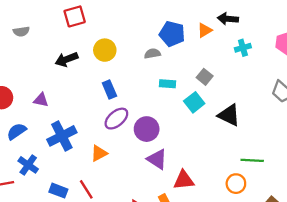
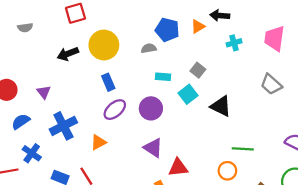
yellow circle: (105, 50) -> (104, 45), size x1.4
purple triangle: (41, 100) -> (44, 92), turned 40
purple circle: (147, 129) -> (151, 108), moved

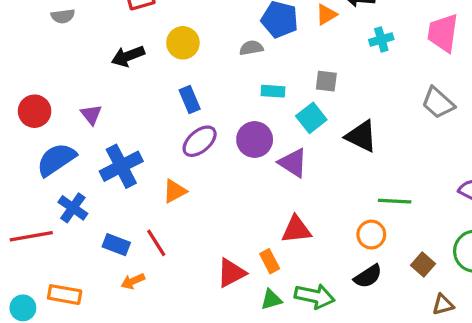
yellow circle: (104, 45) -> (183, 43), size x0.7
gray square: (198, 70) -> (326, 81), turned -32
blue semicircle: (21, 122) -> (56, 160), size x1.4
purple triangle: (153, 148) -> (293, 163), moved

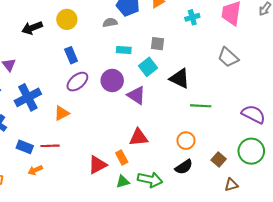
green line: (395, 201) -> (201, 106), moved
red line: (156, 243) -> (50, 146), turned -60

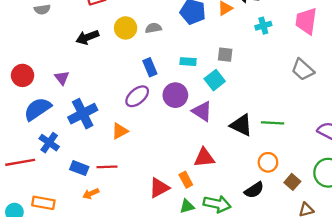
gray semicircle: (110, 23) -> (153, 28), moved
blue rectangle: (71, 55) -> (150, 67), moved
black triangle: (180, 78) -> (241, 125), moved
orange circle: (186, 141) -> (268, 162), moved

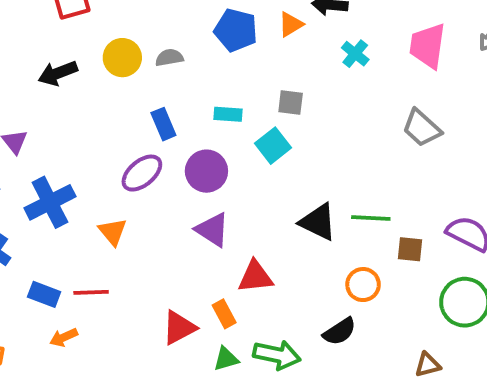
cyan cross: (263, 26) -> (355, 54), turned -35
purple triangle: (202, 111) -> (212, 230), moved
orange triangle: (120, 131) -> (113, 232), turned -42
brown square: (292, 182) -> (410, 249), moved, turned -35

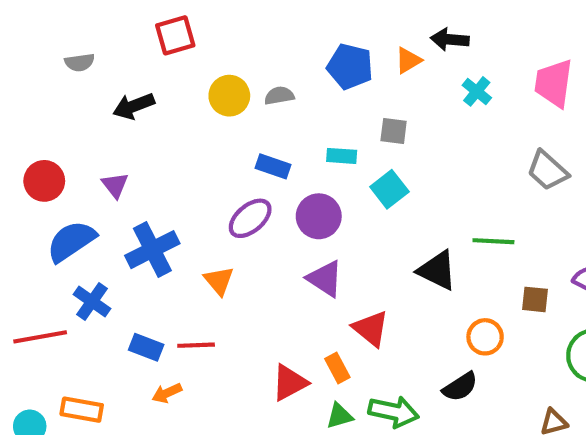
black arrow: (58, 73) -> (134, 106), moved
gray square: (291, 103) -> (394, 131), moved
blue rectangle: (163, 124) -> (273, 166), turned -48
green line: (371, 218) -> (493, 241), moved
red triangle: (255, 277) -> (371, 329), turned 45

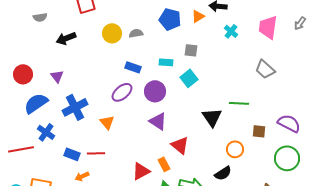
black triangle: (437, 270) -> (212, 117), turned 30

